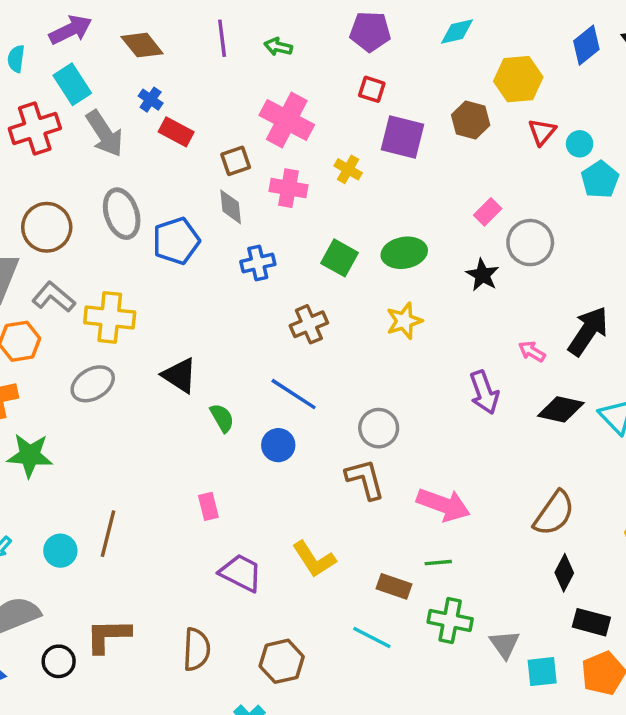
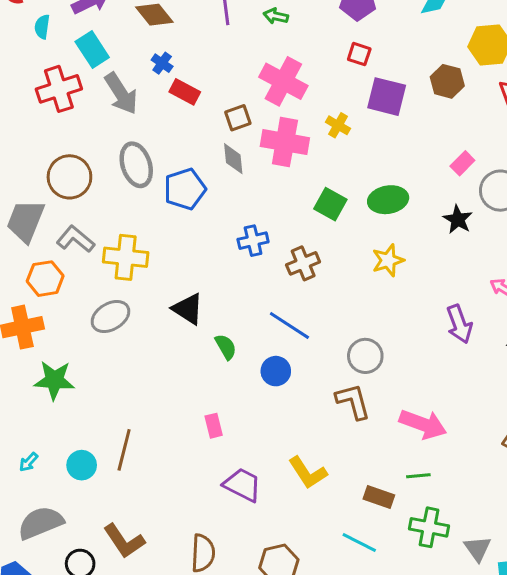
pink cross: (288, 188) -> (285, 142), size x1.4
blue cross: (258, 263) -> (253, 241), moved
brown L-shape: (108, 636) -> (124, 541), turned -123

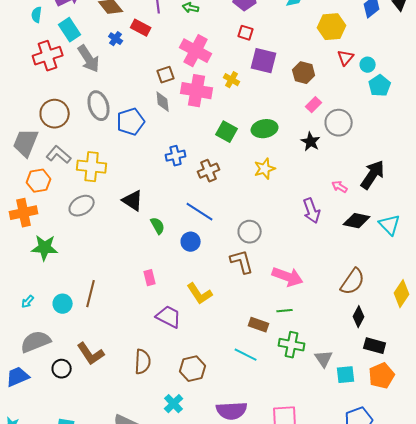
brown hexagon: (447, 81) -> (304, 73), moved
red rectangle: (185, 92) -> (141, 28), moved
yellow L-shape: (308, 473) -> (200, 294), moved

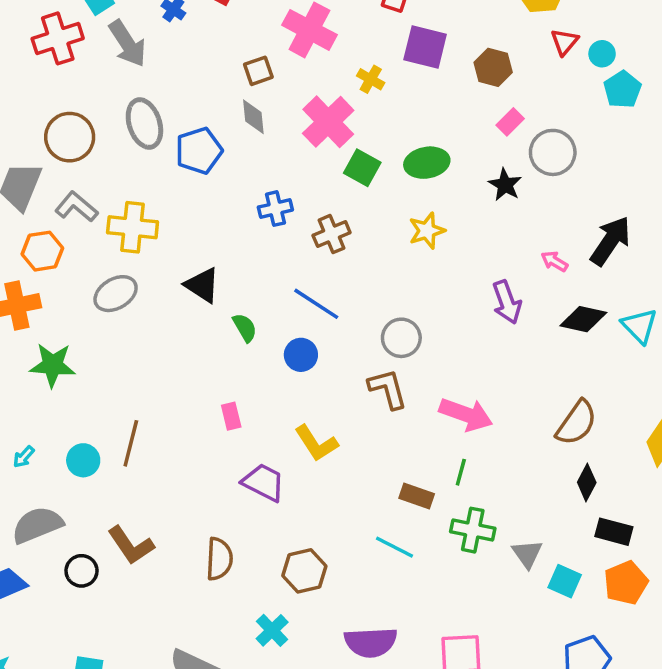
pink cross: (197, 91) -> (328, 122), moved, turned 36
green line: (285, 311) -> (461, 472), turned -70
cyan square: (346, 375) -> (565, 581), turned 30

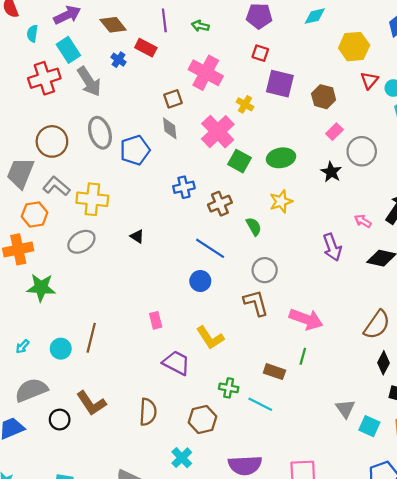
black triangle: (202, 285) -> (137, 236), size x0.6
green semicircle: (245, 328) -> (254, 227), moved
green cross: (473, 530) -> (229, 388), moved, size x0.7

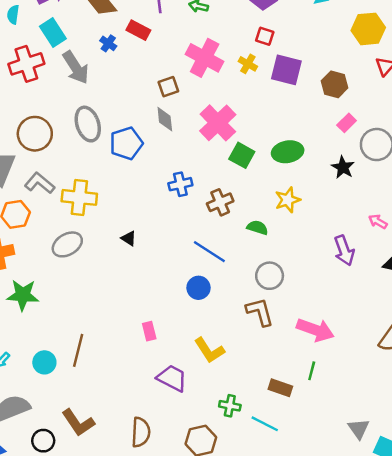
yellow cross: (245, 104) -> (248, 64), moved
green semicircle: (254, 227) -> (257, 228), turned -42

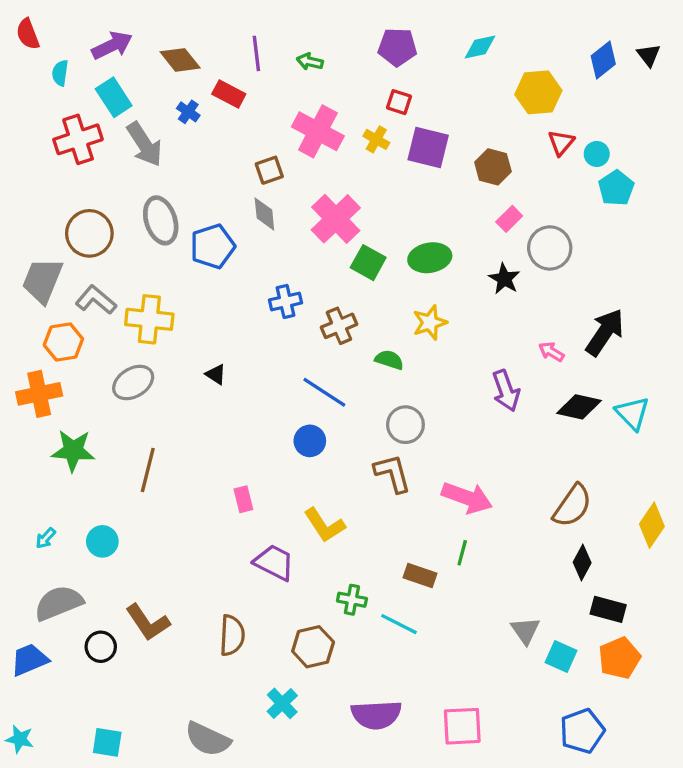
brown line: (78, 350) -> (148, 470), moved

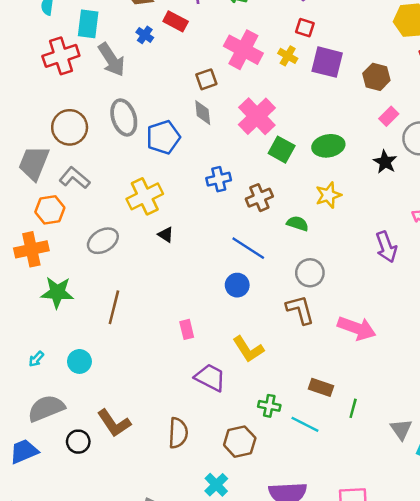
cyan rectangle: (114, 97) -> (88, 24), turned 40
yellow cross: (149, 319) -> (145, 196), moved, turned -32
green line: (462, 553) -> (353, 408), moved

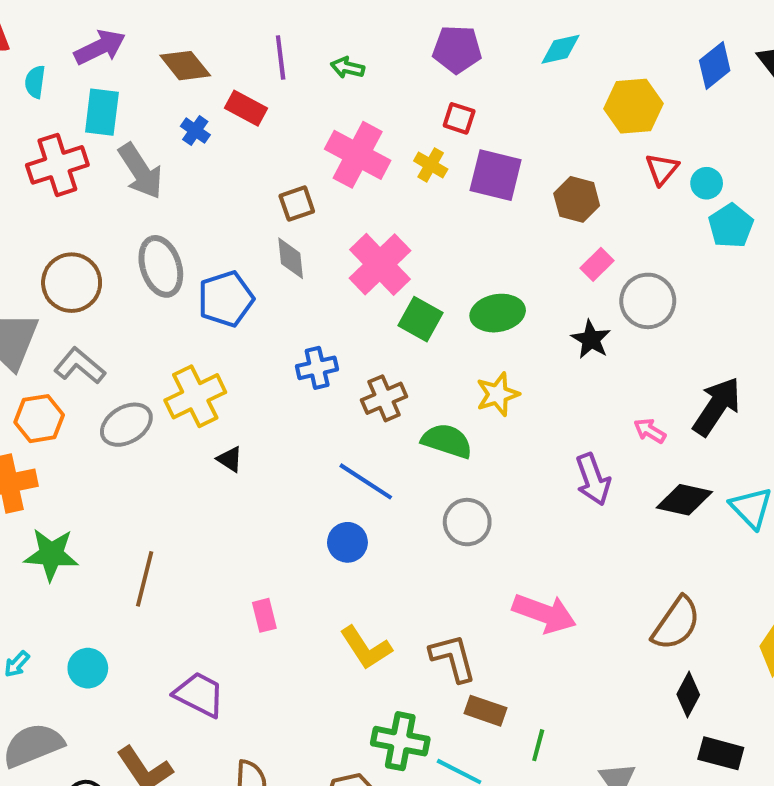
green semicircle: (298, 223) -> (447, 441), size x1.4
gray ellipse: (103, 241) -> (126, 425), moved
brown L-shape: (300, 310) -> (453, 658), moved
purple trapezoid: (210, 378) -> (199, 694), moved
green cross: (269, 406) -> (400, 741), size x1.5

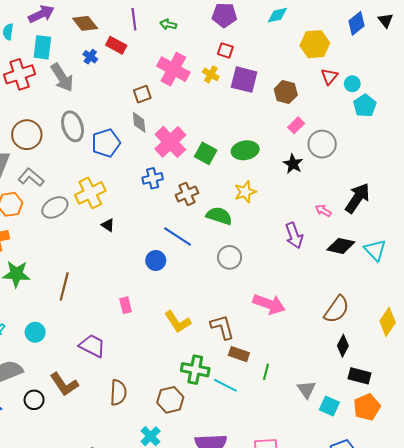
pink cross: (380, 264) -> (170, 142), moved
blue circle: (347, 542) -> (156, 260), moved

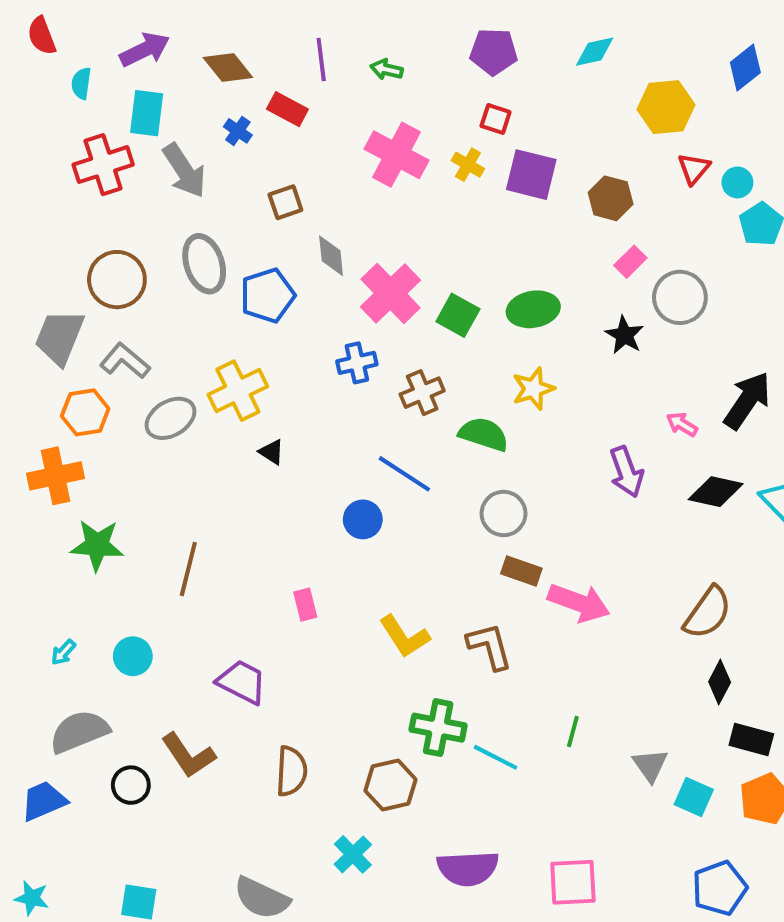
brown square: (142, 94) -> (285, 202), moved
brown rectangle: (239, 354) -> (521, 571), moved

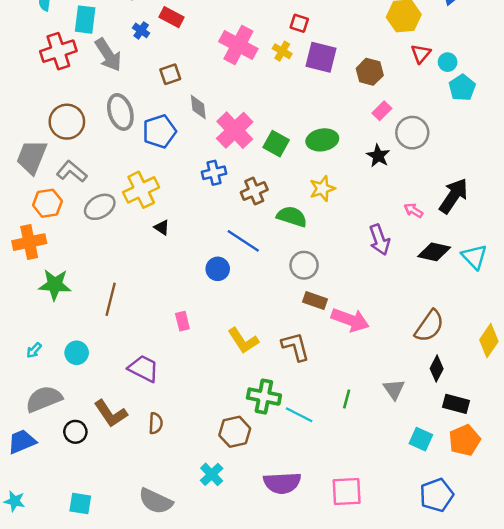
gray triangle: (650, 765) -> (394, 389), moved
brown semicircle: (291, 771) -> (156, 423), moved, size x0.7

